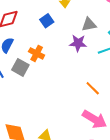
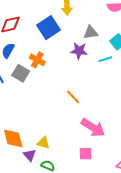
blue square: (47, 21) -> (48, 28), size x1.6
orange line: (93, 88) -> (73, 97), moved

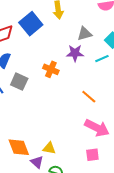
blue square: (48, 28) -> (31, 24), moved
orange cross: (37, 60) -> (51, 69), moved
orange line: (73, 97) -> (89, 97), moved

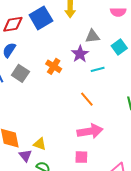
purple star: (75, 53) -> (80, 54), turned 30
cyan line: (102, 59) -> (98, 69), moved
pink arrow: (97, 128) -> (90, 131), turned -45

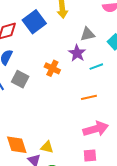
orange line: (87, 99) -> (89, 97), turned -56

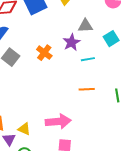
orange line: (89, 97) -> (87, 89), moved
pink arrow: (96, 129) -> (58, 121), moved

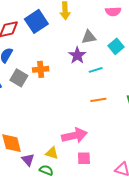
orange cross: (44, 53) -> (41, 69), moved, turned -35
yellow triangle: (24, 129) -> (52, 153), moved

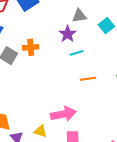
cyan line: (96, 70) -> (77, 53), moved

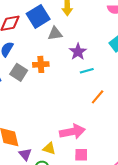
gray triangle: (79, 16) -> (55, 34), moved
orange line: (88, 79) -> (98, 97), turned -42

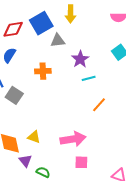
gray square: (19, 72) -> (14, 95), moved
yellow triangle: (49, 148) -> (34, 137), moved

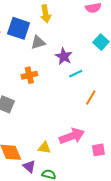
blue square: (41, 23) -> (19, 28), turned -30
yellow triangle: (34, 137) -> (44, 148), moved
pink square: (81, 162) -> (98, 150), moved

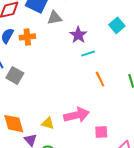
orange cross: (29, 75) -> (27, 37), moved
orange line: (91, 97) -> (100, 79), turned -63

